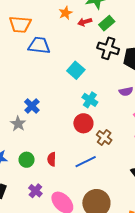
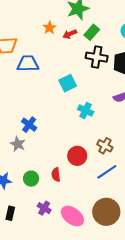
cyan square: (76, 70) -> (68, 83), turned 30
red circle: (83, 123) -> (77, 156), moved
blue line: (86, 162) -> (107, 172), moved

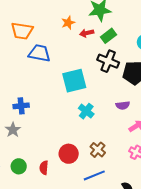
cyan square: (68, 83) -> (74, 81), size x1.4
blue cross: (29, 125) -> (21, 106), moved, turned 35

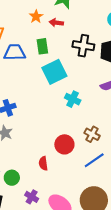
red arrow: (87, 33) -> (56, 23), turned 32
green rectangle: (108, 36) -> (42, 46), moved, turned -49
green circle: (19, 166) -> (12, 178), moved

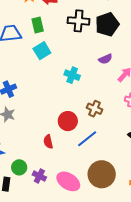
cyan square: (54, 72) -> (42, 51), moved, size x0.7
blue line: (94, 160) -> (87, 139), moved
green circle: (12, 178) -> (19, 167), moved

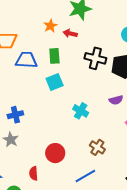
red circle: (68, 121) -> (55, 153), moved
red semicircle: (48, 142) -> (34, 173), moved

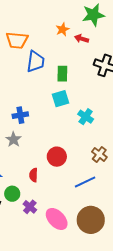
green rectangle: (54, 56) -> (62, 74), moved
blue trapezoid: (26, 60) -> (36, 62), turned 90
cyan square: (55, 82) -> (60, 99), moved

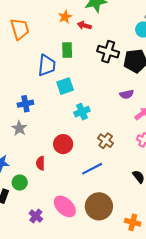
orange trapezoid: (17, 40) -> (20, 29), turned -110
blue trapezoid: (36, 62) -> (47, 65), moved
green rectangle: (62, 74) -> (67, 50), moved
cyan cross: (86, 117) -> (82, 112), moved, turned 35
purple cross: (30, 207) -> (36, 216), moved

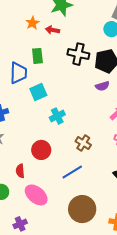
purple semicircle: (127, 94) -> (102, 86), moved
pink ellipse: (65, 206) -> (36, 195), moved
purple cross: (36, 216) -> (20, 224), turned 32

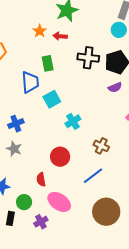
purple cross: (20, 224) -> (41, 222), moved

